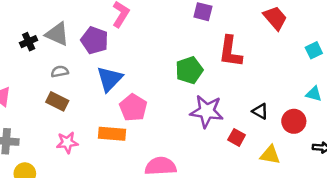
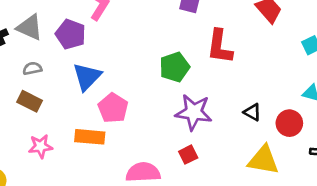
red square: (237, 137) -> (188, 155), moved, turned 35
yellow triangle: (270, 155) -> (263, 160), size x1.4

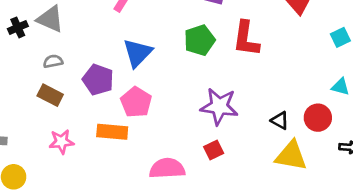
purple pentagon: (71, 34) -> (98, 80), moved
green pentagon: (175, 67) -> (200, 40), moved
blue triangle: (87, 77) -> (138, 53), moved
black triangle: (252, 112) -> (280, 120), moved

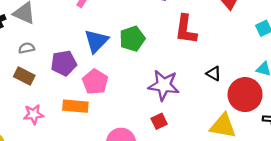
green pentagon: (200, 40) -> (132, 39), moved
purple pentagon: (98, 80) -> (64, 63), turned -30
red circle: (318, 118) -> (245, 95), size x1.5
black triangle: (280, 120) -> (214, 74), moved

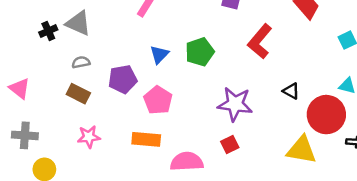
red L-shape: (186, 29) -> (260, 41), turned 32
blue triangle: (96, 41) -> (159, 54), size x0.7
orange rectangle: (75, 106) -> (146, 139), moved

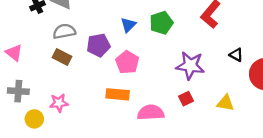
gray semicircle: (81, 62) -> (64, 31), size x1.5
pink star: (89, 137) -> (59, 103), moved
yellow triangle: (302, 150) -> (226, 103), moved, size x0.7

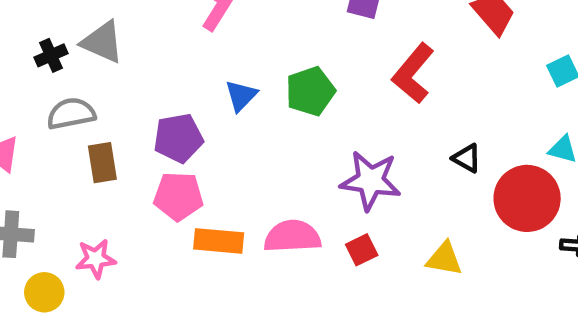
gray semicircle: (64, 31) -> (71, 114), moved
brown rectangle: (62, 57) -> (102, 163), turned 54
pink pentagon: (127, 62) -> (178, 196), moved, turned -30
pink semicircle: (151, 113) -> (292, 236), moved

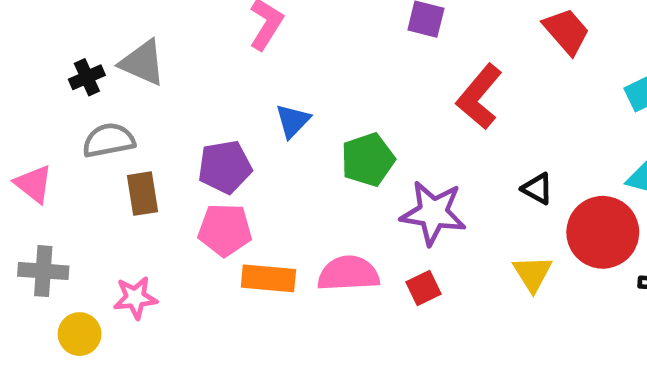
green pentagon: (310, 91) -> (368, 160), moved
yellow triangle: (444, 259) -> (533, 273), moved, turned 48

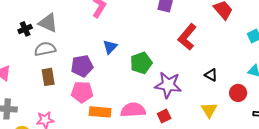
gray semicircle: (109, 140) -> (45, 49), moved
red circle: (603, 232) -> (238, 93), size x0.6

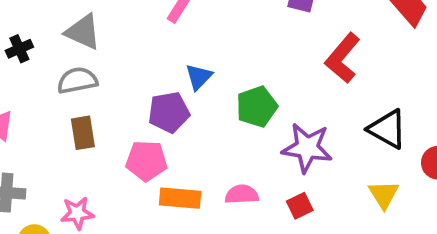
black cross: (25, 29) -> (19, 49), moved
purple pentagon: (82, 66) -> (169, 112), moved
black triangle: (211, 75) -> (387, 129), size x1.6
pink semicircle: (133, 110) -> (242, 194), size x0.7

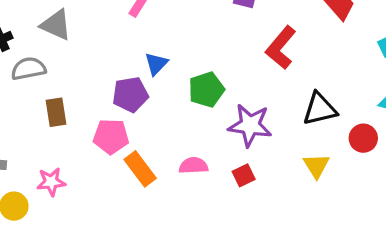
gray semicircle: (77, 80) -> (28, 69), moved
black triangle: (387, 129) -> (320, 109), turned -42
orange rectangle: (180, 198) -> (140, 169), turned 48

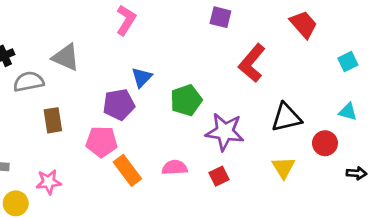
gray triangle: (56, 25) -> (66, 57), moved

